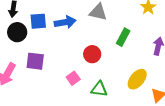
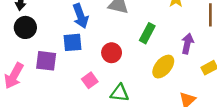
blue square: (38, 21) -> (72, 42), moved
blue arrow: (65, 22) -> (81, 16), turned 80
yellow ellipse: (137, 79) -> (163, 67), moved

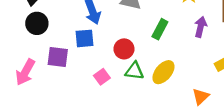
purple arrow: (187, 44) -> (201, 27), moved
yellow ellipse: (163, 67) -> (163, 72), moved
green triangle: (120, 93) -> (134, 71), moved

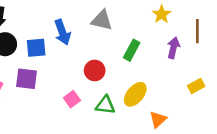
blue square: (84, 38) -> (36, 48), moved
green triangle: (134, 71) -> (105, 105), moved
orange triangle: (201, 97) -> (158, 119), moved

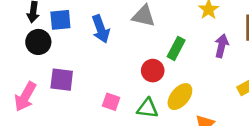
blue square: (36, 48) -> (60, 20), moved
red circle: (95, 70) -> (153, 71), moved
pink square: (72, 99) -> (111, 102), turned -35

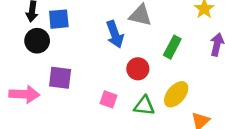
blue arrow: (101, 29) -> (115, 34), moved
red circle: (153, 71) -> (138, 69), moved
pink arrow: (25, 97) -> (24, 94), turned -116

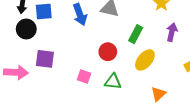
blue arrow: (115, 34) -> (80, 15), moved
yellow ellipse: (176, 94) -> (145, 60), moved

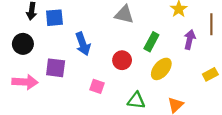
blue arrow: (80, 15) -> (83, 44), moved
black circle: (26, 29) -> (23, 44), moved
green triangle: (113, 82) -> (136, 101), moved

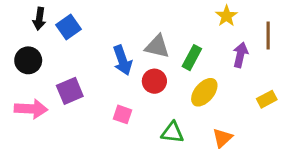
gray triangle: (124, 14) -> (157, 46), moved
blue square: (54, 18) -> (68, 27), turned -30
blue arrow: (83, 44) -> (123, 60), moved
purple square: (56, 68) -> (70, 91), turned -30

